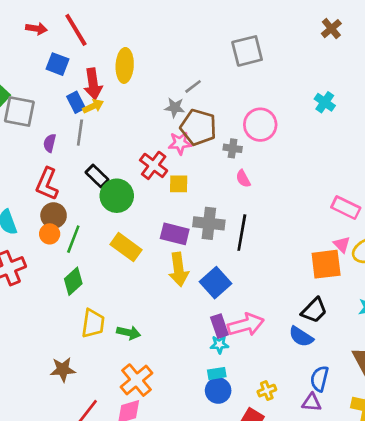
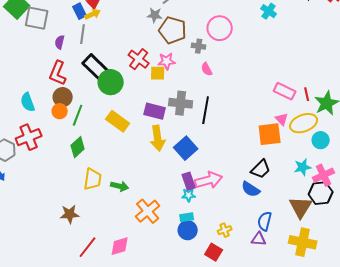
pink star: (180, 143) -> (167, 61), moved
black rectangle: (97, 176) -> (96, 67), size x1.5
orange cross: (136, 380) -> (148, 211), moved

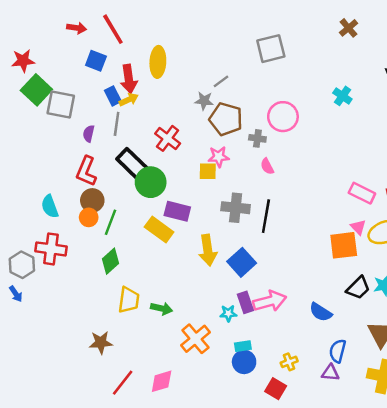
red cross: (139, 59) -> (168, 138), moved
purple rectangle: (155, 111) -> (177, 211), moved
red cross: (29, 137) -> (51, 249), turned 30
black trapezoid: (261, 169) -> (358, 288), moved
cyan star: (189, 195) -> (228, 313), moved

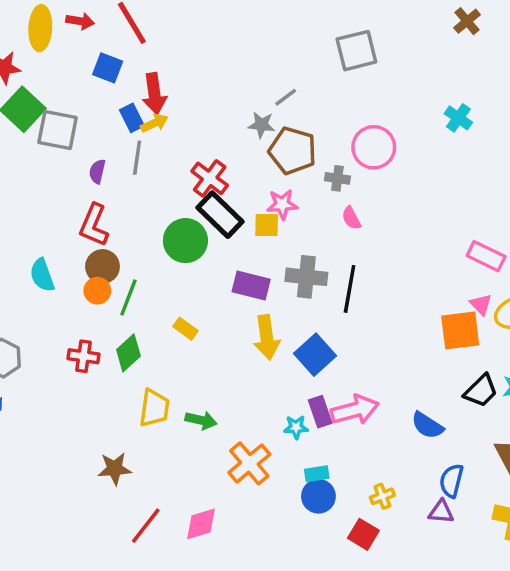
yellow ellipse: (158, 62) -> (40, 28), moved
black rectangle: (132, 164) -> (220, 215), moved
purple rectangle: (177, 211) -> (251, 285), moved
yellow rectangle: (159, 230) -> (185, 329), moved, size x0.6
red cross: (51, 249) -> (84, 356), moved, size x0.7

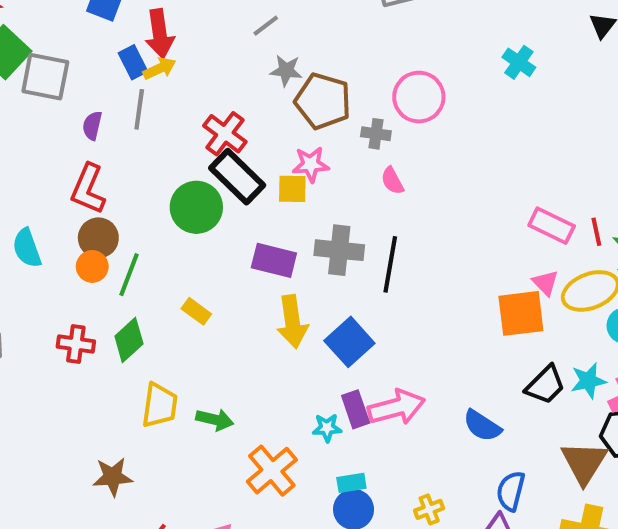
gray line: (286, 97) -> (266, 26), moved

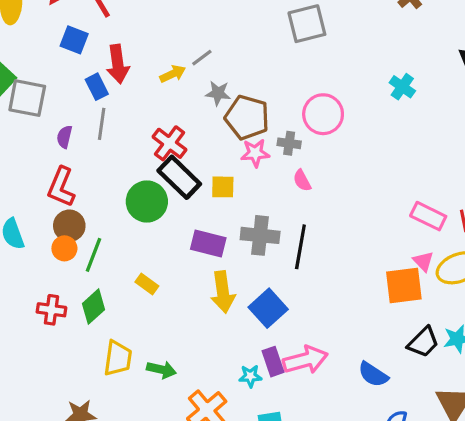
yellow arrow: (160, 68) -> (173, 74), moved
pink star: (311, 164) -> (255, 153), moved

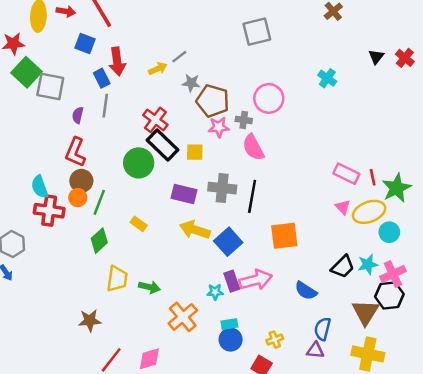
pink semicircle: (302, 180) -> (253, 147), size x1.6
orange square: (404, 286) -> (284, 236), moved
yellow arrow: (223, 292) -> (195, 230), turned 116
red cross: (51, 310) -> (49, 211), moved, size x1.4

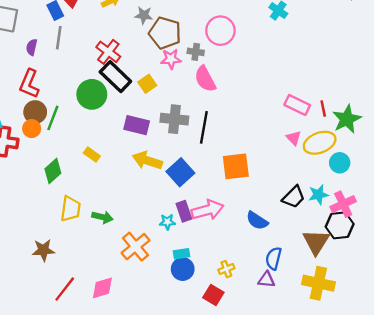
yellow square: (195, 152) -> (147, 84), turned -36
green line: (99, 202) -> (53, 118), moved

